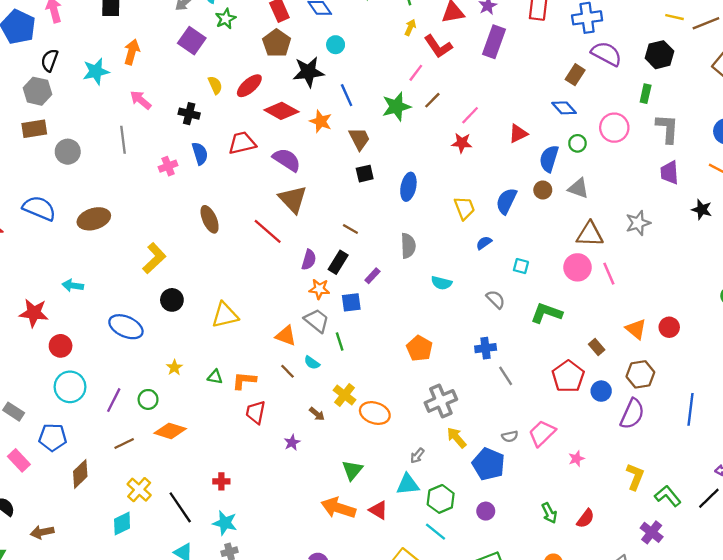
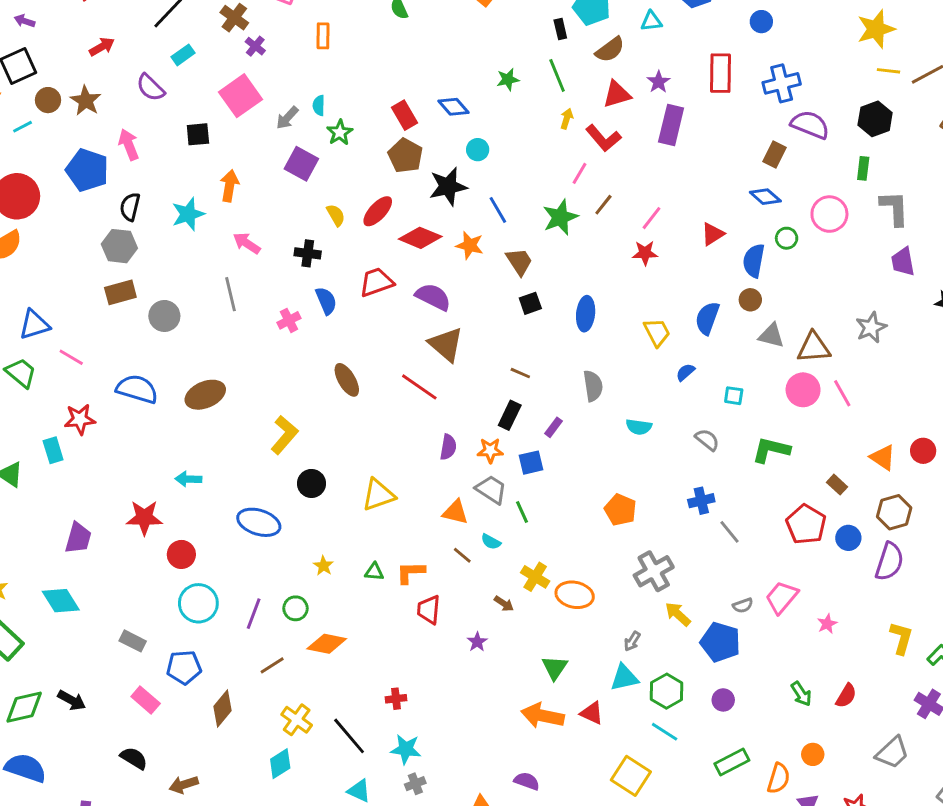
gray triangle: (578, 188) -> (771, 336), moved
purple semicircle: (309, 260) -> (448, 447), moved

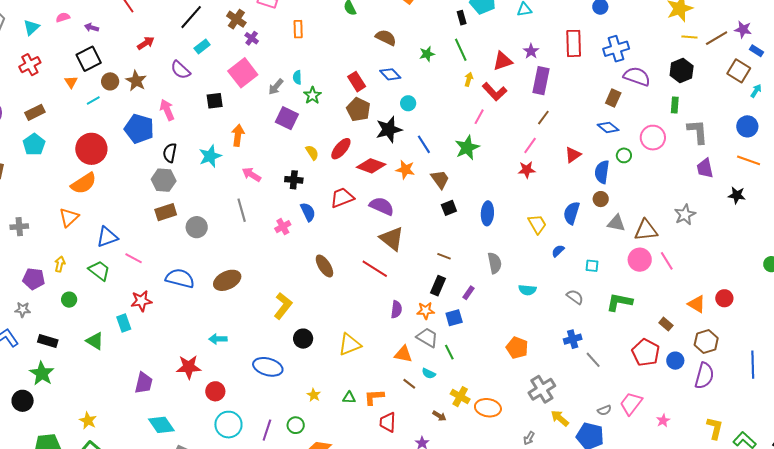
brown semicircle: (610, 50) -> (386, 38), moved, turned -115
brown line: (603, 205) -> (543, 118), moved
cyan diamond: (61, 601) -> (161, 425), moved

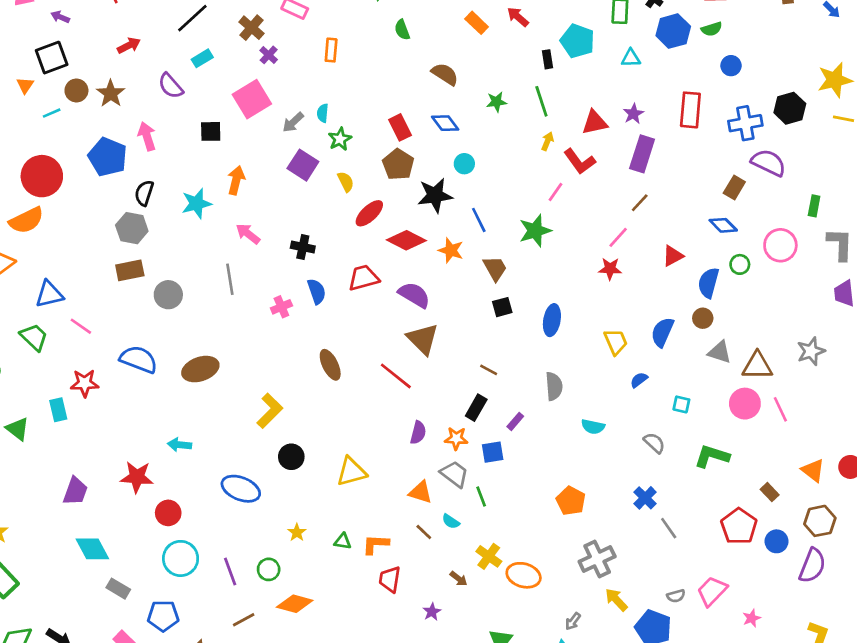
black hexagon: (682, 71) -> (790, 108), moved
yellow semicircle: (312, 153) -> (346, 182), moved
blue cross: (573, 339) -> (645, 498), turned -36
purple line: (267, 430) -> (230, 571), turned -45

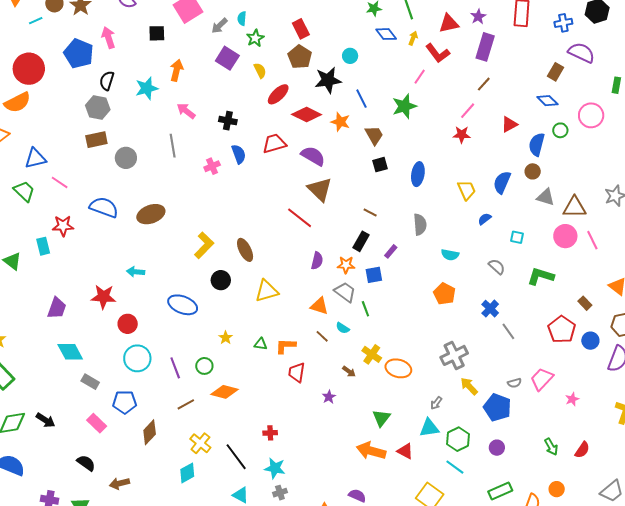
blue diamond: (445, 123) -> (386, 34), moved
blue cross: (745, 123) -> (563, 23), size x0.7
brown ellipse: (330, 365) -> (245, 250), moved
orange pentagon: (571, 501) -> (444, 294), moved

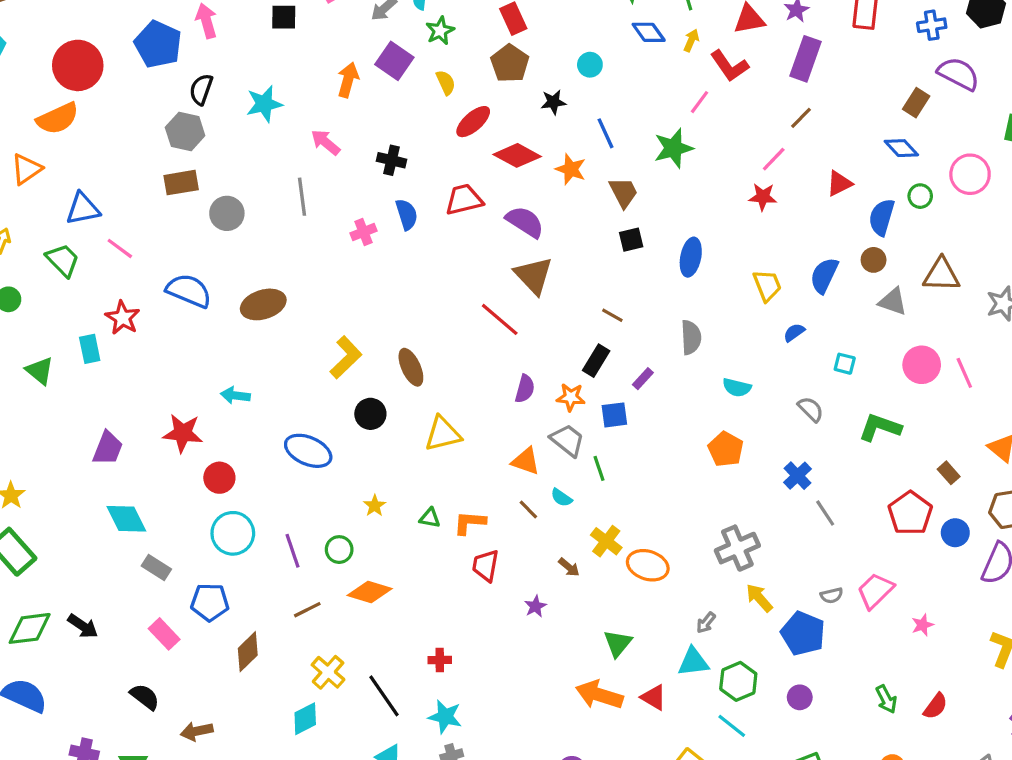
orange arrow: (177, 70) -> (348, 80), moved
black star: (328, 80) -> (553, 102), size x0.6
brown triangle: (574, 207) -> (941, 275), moved
red star: (63, 226) -> (123, 318), turned 30

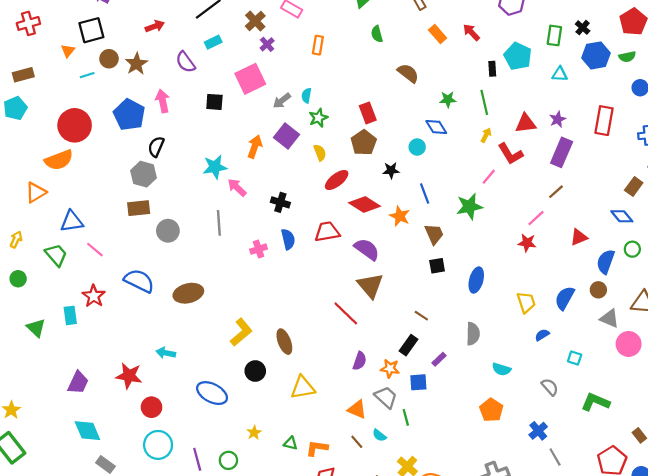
blue diamond: (649, 32) -> (436, 127), moved
cyan star: (264, 104) -> (215, 167), moved
pink circle: (922, 365) -> (629, 344), moved

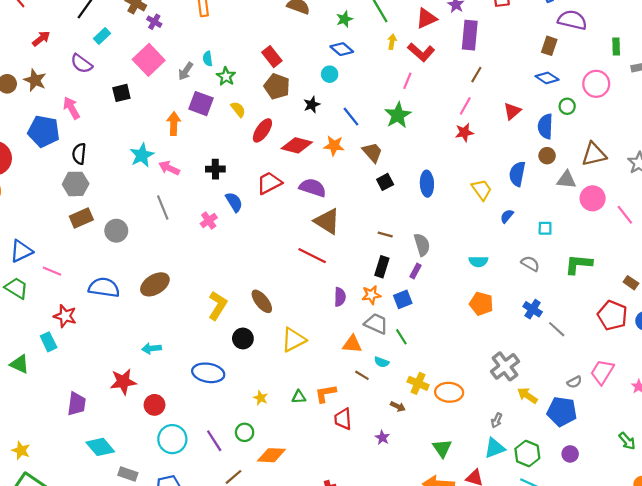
gray semicircle: (473, 334) -> (422, 245), moved

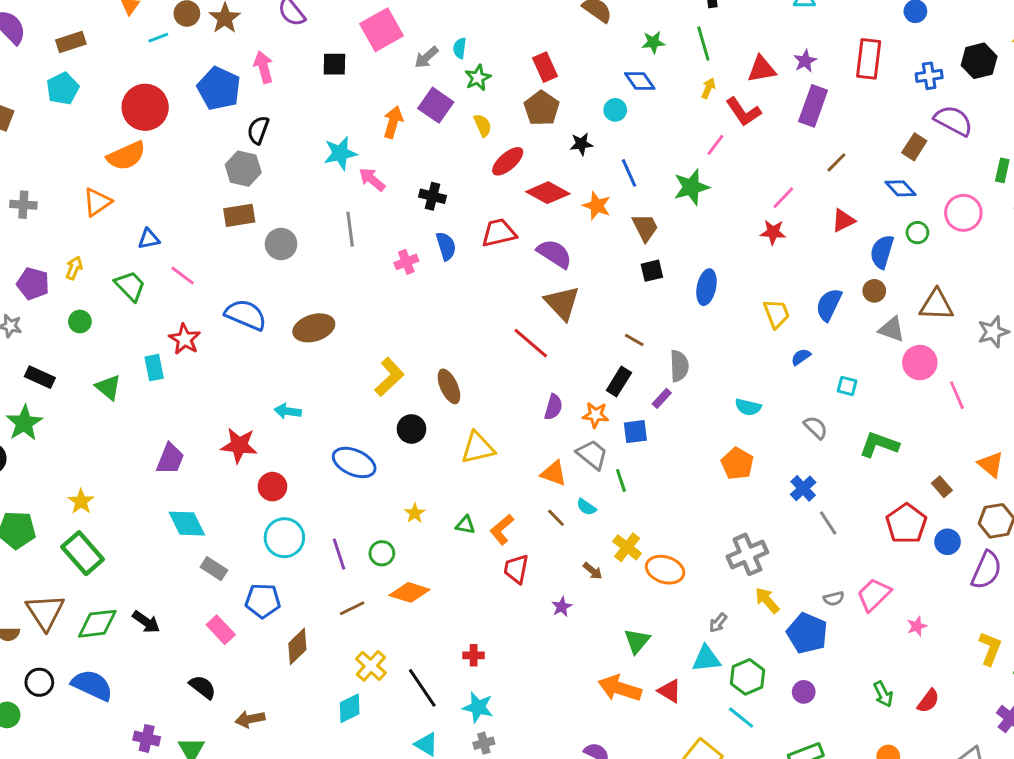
brown line: (476, 75) -> (836, 162), moved
blue triangle: (21, 251) -> (149, 239), size x0.7
orange L-shape: (326, 393) -> (502, 529), turned -45

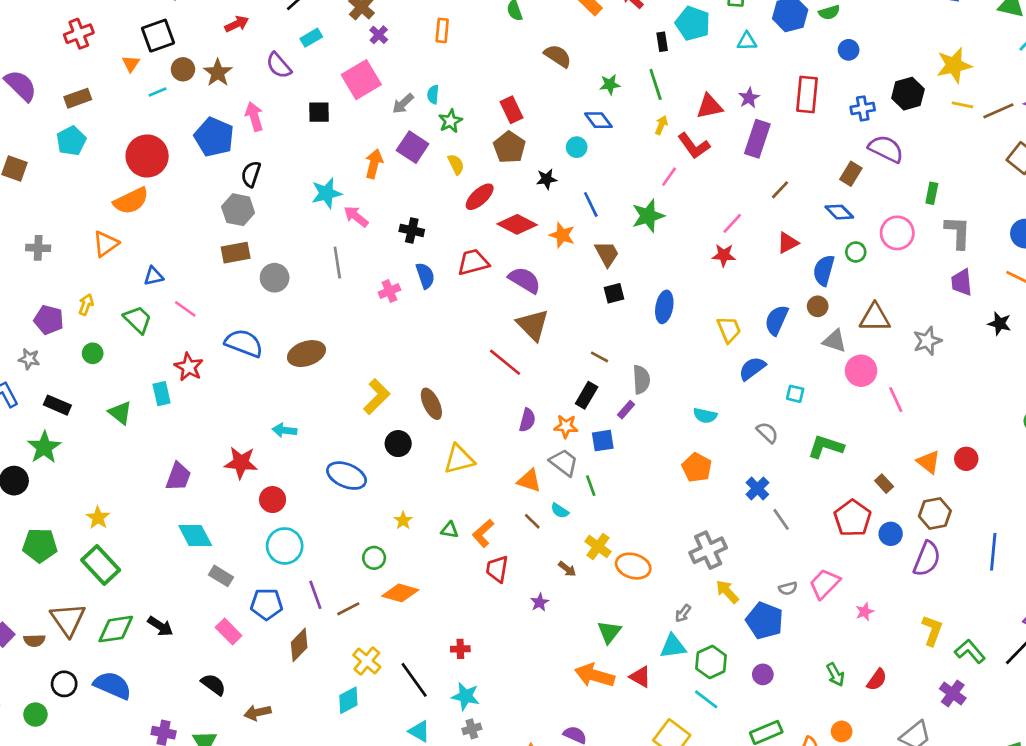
blue semicircle: (801, 357) -> (752, 368), size x1.5
purple line: (339, 554) -> (315, 595), moved

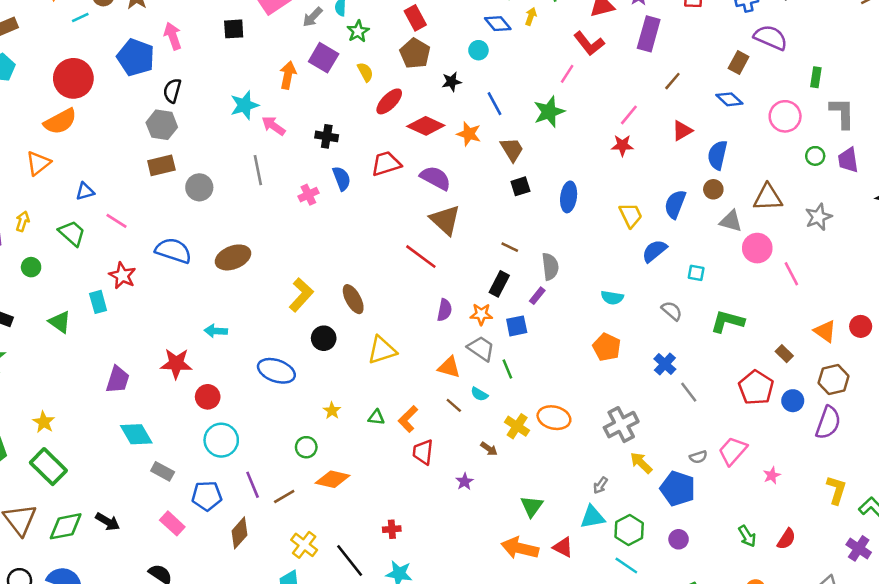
yellow arrow: (661, 125) -> (531, 16), moved
green circle: (856, 252) -> (815, 156), moved
orange ellipse: (633, 566) -> (554, 418), moved

